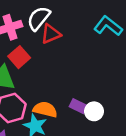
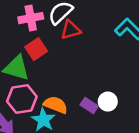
white circle: (94, 111) -> (108, 102), moved

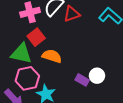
red triangle: (71, 30) -> (72, 14), moved
orange semicircle: (56, 105) -> (52, 56), moved

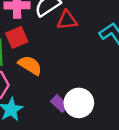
white circle: (97, 76) -> (79, 103), size x1.5

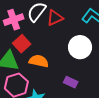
white circle: (79, 103) -> (80, 47), moved

